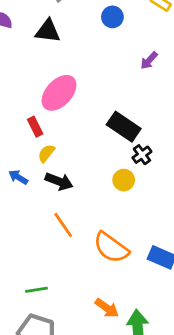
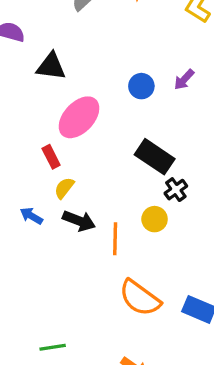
blue circle: (112, 17) -> (141, 86), moved
black triangle: (48, 31) -> (51, 66), moved
orange line: (63, 225) -> (115, 239), moved, turned 36

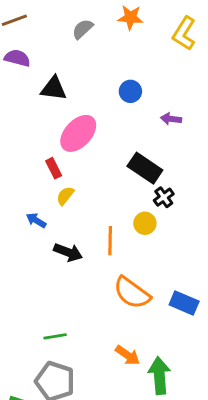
purple arrow: (184, 80) -> (171, 119), moved, turned 54
blue circle: (141, 86) -> (130, 91), moved
black arrow: (79, 221) -> (68, 252), moved

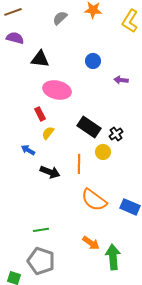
pink ellipse: (78, 133) -> (57, 90), turned 60
black rectangle: (145, 168) -> (89, 127), moved

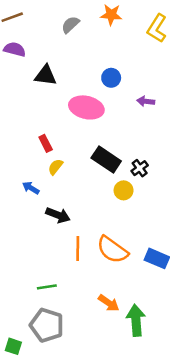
pink ellipse: (57, 90) -> (86, 107), moved
orange line: (79, 164) -> (78, 249), moved

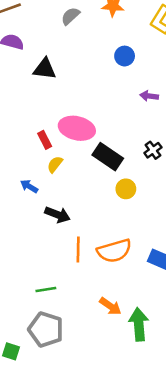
blue circle: (111, 78) -> (125, 56), moved
pink ellipse: (86, 107) -> (77, 128), moved
black cross: (140, 168) -> (153, 150), moved
orange semicircle: (112, 250) -> (114, 251), turned -52

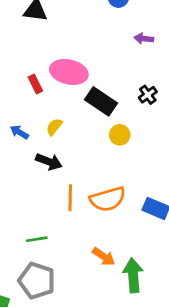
yellow semicircle: (55, 164) -> (54, 127), moved

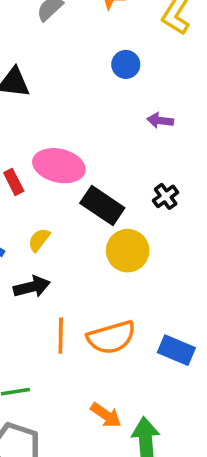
yellow circle: (120, 135) -> (128, 251), size x1.5
black arrow: (49, 162) -> (32, 287), turned -35

